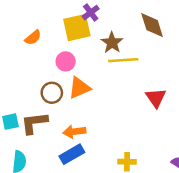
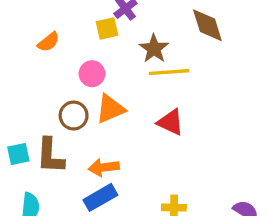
yellow square: (77, 28) -> (107, 29), size x0.6
red triangle: (156, 98) -> (171, 122), moved, turned -30
brown L-shape: (34, 123) -> (50, 156), turned -80

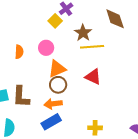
yellow square: (107, 29) -> (55, 21), turned -32
orange semicircle: (49, 42) -> (19, 52), moved, turned -48
brown circle: (74, 116) -> (58, 85), moved

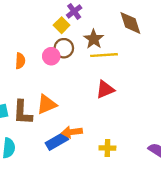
orange triangle: (57, 69) -> (47, 104), moved
red triangle: (93, 77) -> (105, 89), turned -48
brown circle: (58, 85) -> (64, 48), moved
orange arrow: (53, 104) -> (72, 132), moved

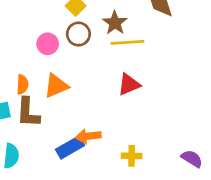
pink circle: (51, 56) -> (48, 44), moved
orange semicircle: (20, 61) -> (22, 84), moved
orange triangle: (47, 104) -> (56, 86), moved

